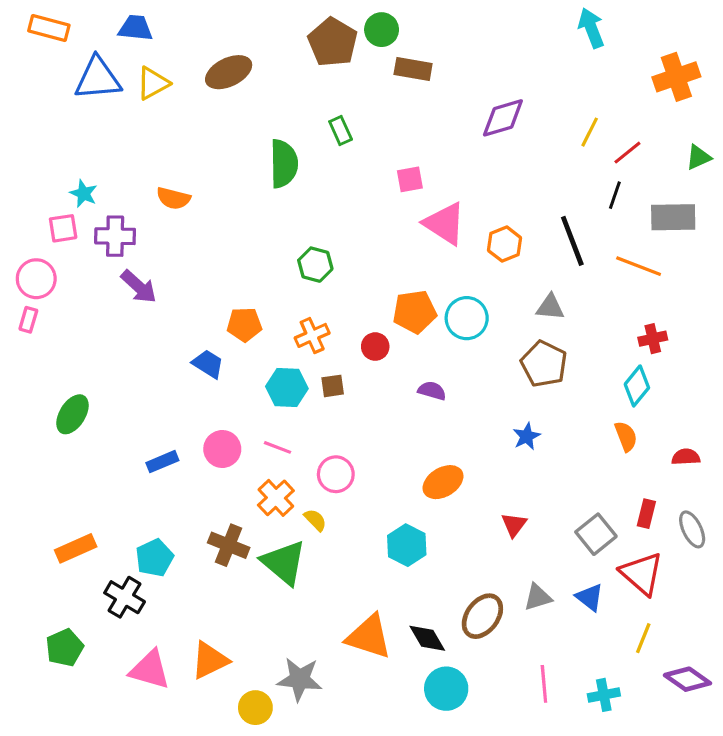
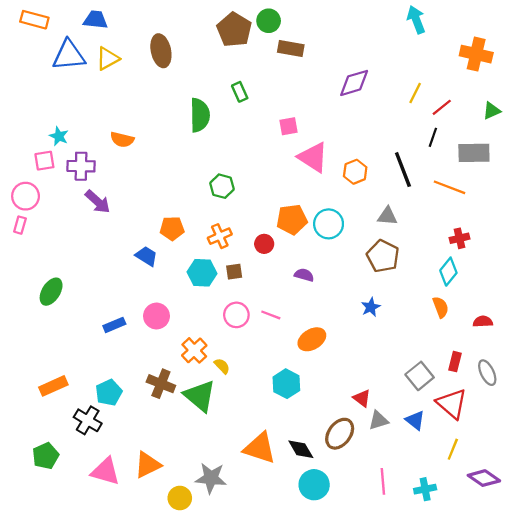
brown ellipse: (229, 72) -> (161, 51), turned -76
orange cross: (676, 77) -> (476, 54), turned 32
pink line: (277, 447) -> (271, 315), moved
pink circle: (336, 474) -> (236, 315), moved
red triangle: (514, 525) -> (362, 398), moved, turned -30

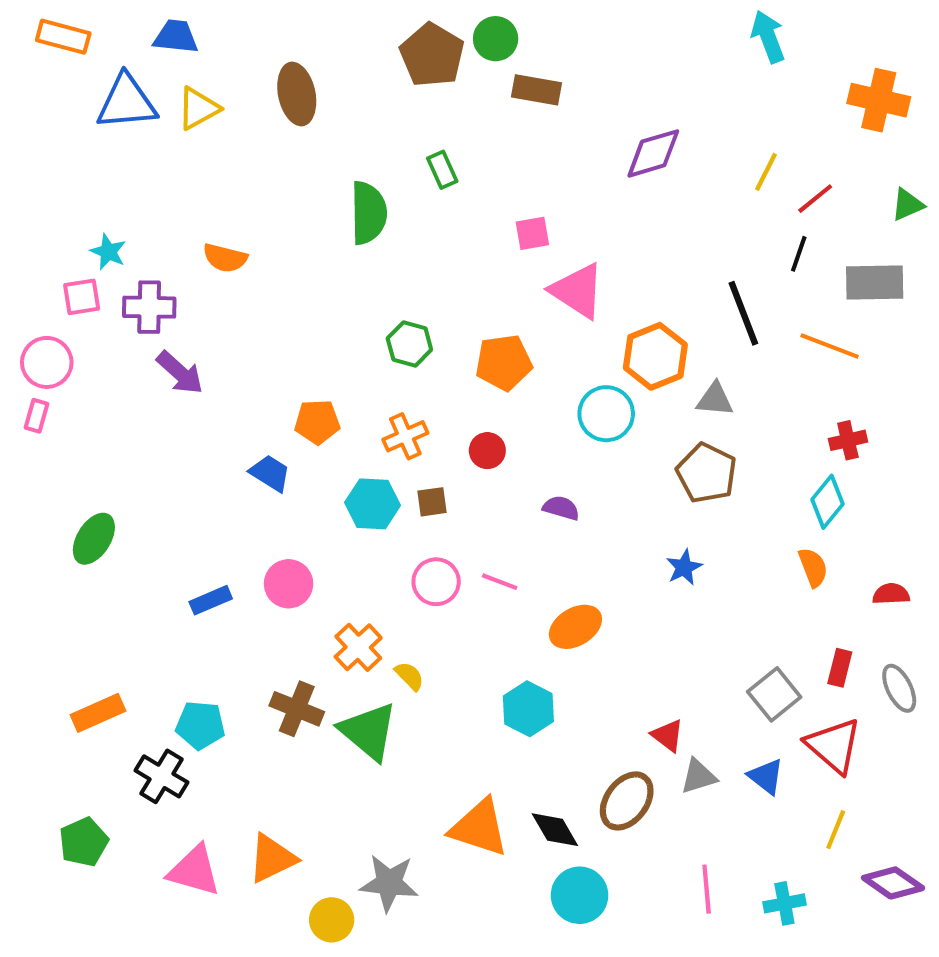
orange hexagon: (355, 172) -> (655, 356), moved, size x1.4
orange pentagon: (292, 219) -> (504, 362), moved
cyan pentagon: (109, 393) -> (200, 725), turned 30

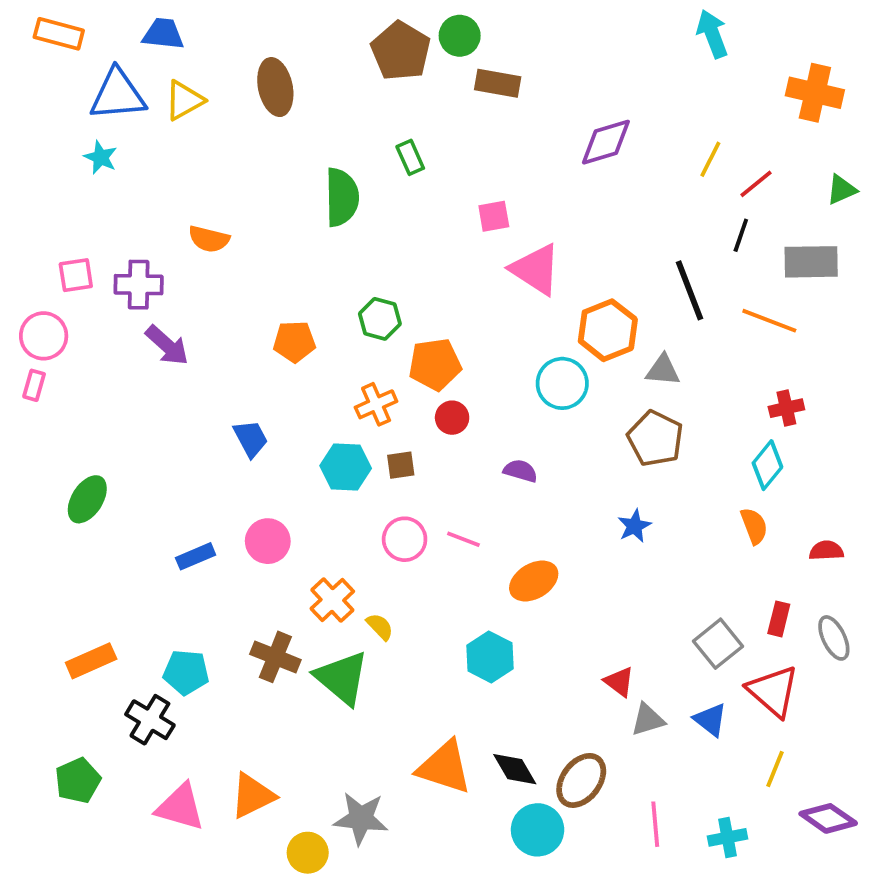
cyan star: (108, 252) -> (101, 157), moved
orange pentagon: (504, 362) -> (435, 364), moved
orange pentagon: (317, 422) -> (294, 342), moved
blue trapezoid: (270, 473) -> (251, 439), turned 30
brown ellipse: (627, 801) -> (581, 780), moved

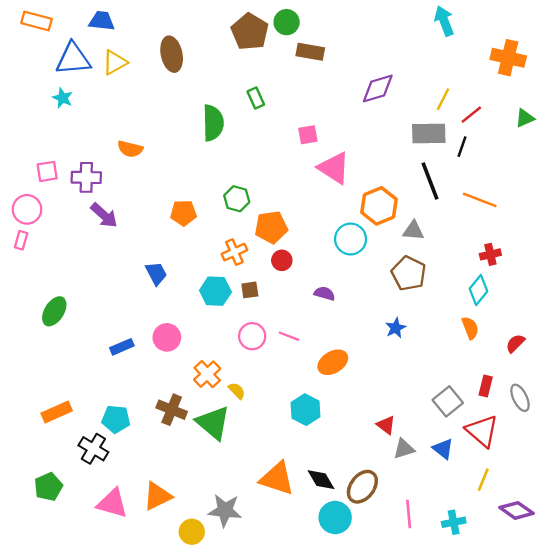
gray rectangle: (811, 262) -> (429, 134), moved
red semicircle: (826, 551) -> (515, 343), turned -42

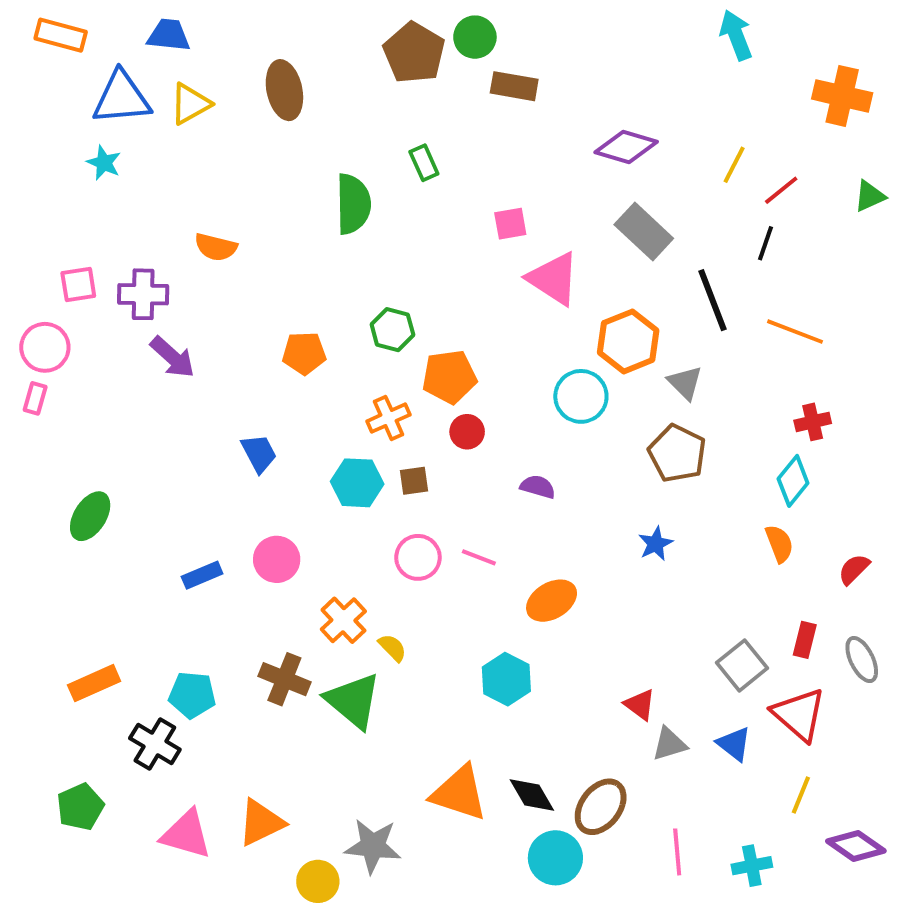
purple diamond: (378, 89) -> (626, 147), turned 33
gray rectangle: (429, 134) -> (644, 231), moved, turned 44
gray triangle: (413, 231) -> (685, 383), turned 40

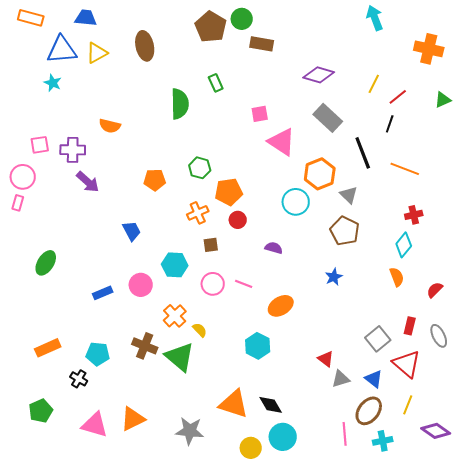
cyan hexagon: (357, 483) -> (175, 265), moved
black cross: (155, 744) -> (79, 379), size x0.7
brown ellipse: (601, 807) -> (369, 411), moved
yellow circle: (318, 881) -> (251, 448), moved

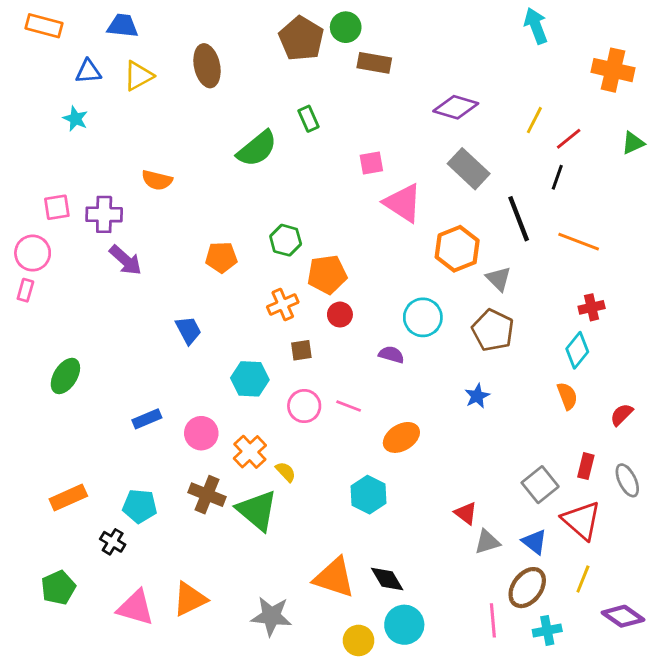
blue triangle: (62, 50) -> (88, 71), size x0.6
green semicircle: (180, 104) -> (257, 149), turned 52
cyan circle: (296, 202) -> (423, 317), moved
pink circle: (141, 285) -> (201, 433), moved

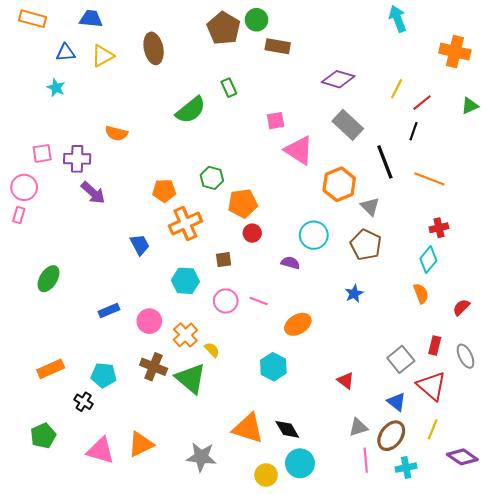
orange cross: (283, 305) -> (185, 223), moved, size x1.4
gray triangle: (487, 542) -> (358, 427), moved

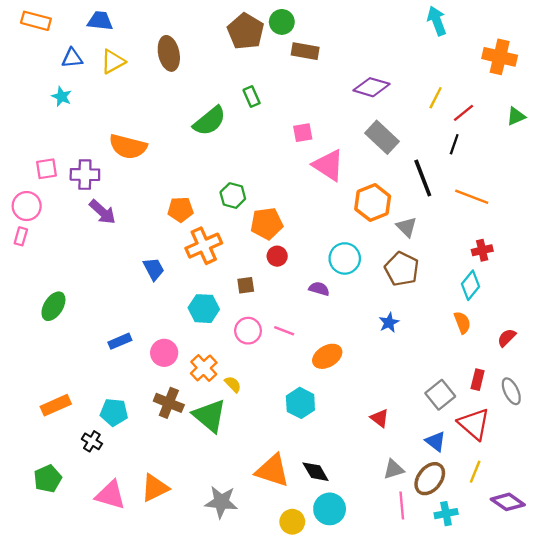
orange semicircle: (116, 133) -> (128, 147), size x1.5

